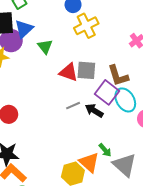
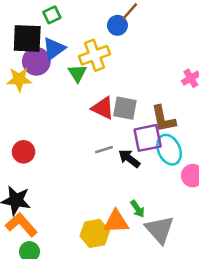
yellow cross: (86, 26) -> (95, 55), moved
purple square: (107, 92) -> (148, 138), turned 35
orange triangle: (89, 162) -> (116, 222), turned -50

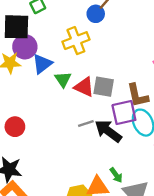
blue triangle: (54, 49) -> (42, 64), moved
green triangle: (77, 73) -> (63, 79), moved
black arrow: (129, 159) -> (108, 131), size x1.4

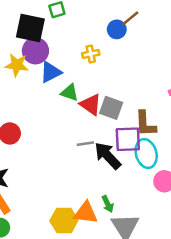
yellow cross: (76, 41) -> (91, 54), size x0.6
green triangle: (63, 79) -> (70, 93), turned -48

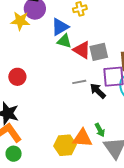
blue triangle: (51, 72) -> (60, 27), moved
gray square: (111, 108) -> (99, 52), turned -30
black arrow: (108, 156) -> (98, 91), size x0.7

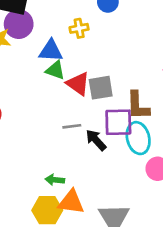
blue triangle: (60, 27) -> (51, 51), turned 30
green arrow: (100, 130) -> (55, 180), moved, turned 120

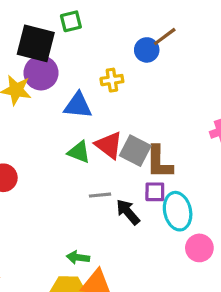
green triangle: (55, 70) -> (79, 152), moved
gray square: (101, 88) -> (135, 151), turned 35
brown L-shape: (138, 106) -> (159, 162), moved
purple square: (118, 122) -> (155, 192), size x0.6

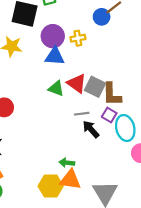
purple circle: (41, 73) -> (53, 36), moved
purple square: (155, 192) -> (109, 115), turned 32
gray line: (100, 195) -> (82, 114), moved
green arrow: (78, 257) -> (67, 163), moved

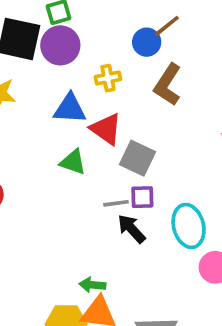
purple circle: (53, 36) -> (60, 45), moved
red triangle: (77, 83) -> (106, 129), moved
brown L-shape: (112, 94) -> (168, 85), moved, turned 35
purple square: (109, 115) -> (142, 197), moved, turned -32

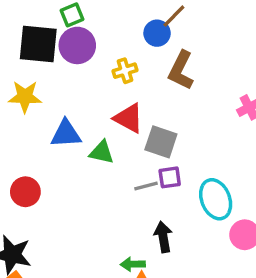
blue triangle: (70, 109) -> (66, 134), moved
black arrow: (132, 229) -> (163, 237), moved, turned 40

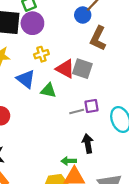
yellow cross: (125, 71) -> (41, 54), moved
blue triangle: (66, 134) -> (26, 79), turned 42
gray square: (161, 142) -> (82, 69), moved

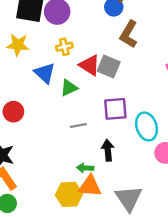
green triangle: (48, 90) -> (69, 88), turned -42
purple square: (91, 106) -> (115, 109), size x1.5
gray line: (77, 112) -> (78, 126), moved

